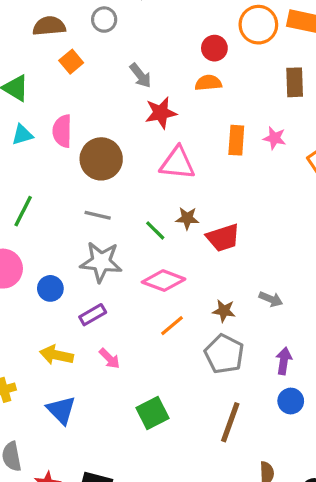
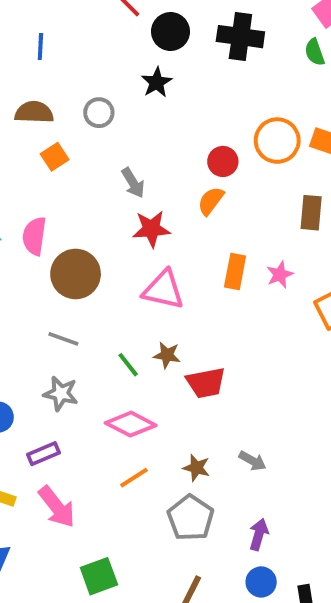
orange semicircle: (208, 83) -> (211, 201), turned -55
pink star: (275, 138) -> (280, 275), turned 30
gray star: (101, 262) -> (61, 393), size x0.7
pink arrow: (109, 358) -> (57, 507), size x1.6

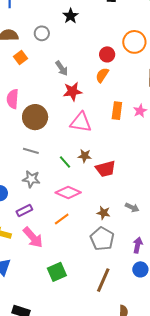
orange line: (134, 478) -> (62, 219), moved

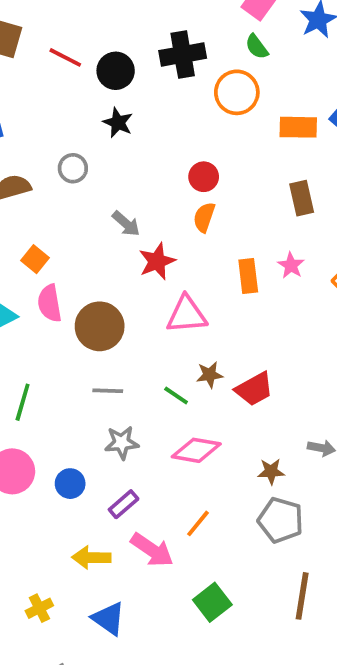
orange circle: (134, 42) -> (237, 92), moved
orange square: (20, 57) -> (35, 259), moved
orange line: (62, 219) -> (198, 523), moved

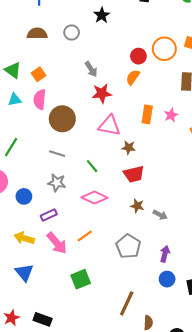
orange circle: (237, 92) -> (164, 49), moved
brown star: (210, 375) -> (129, 148), moved
brown star: (271, 471) -> (137, 206), moved
brown line: (302, 596) -> (127, 303), moved

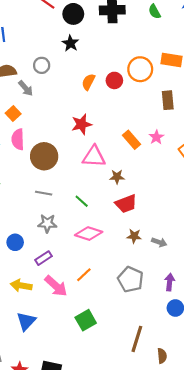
gray arrow: (91, 69) -> (26, 88), moved
orange semicircle: (133, 77) -> (88, 82), moved
orange rectangle: (147, 114) -> (132, 140), turned -42
blue triangle: (24, 272) -> (26, 321), turned 30

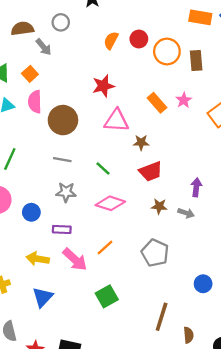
orange circle: (140, 69) -> (167, 51), moved
purple rectangle: (44, 258) -> (62, 229), turned 35
purple arrow: (170, 282) -> (196, 187), moved

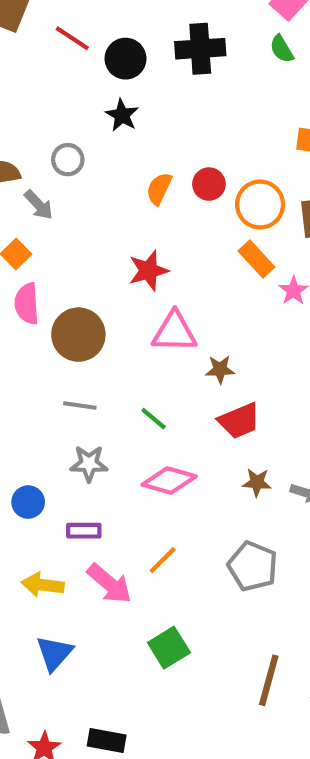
orange rectangle: (157, 103) -> (256, 259), moved

